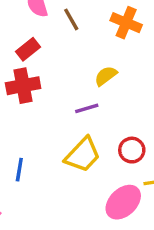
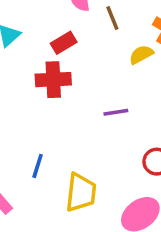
yellow semicircle: (106, 76) -> (141, 55), moved
yellow trapezoid: (83, 155) -> (81, 192), moved, turned -45

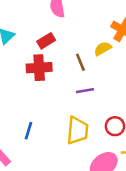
brown line: (112, 18) -> (80, 62), moved
yellow trapezoid: (81, 192) -> (77, 130), moved

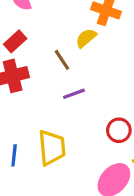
yellow trapezoid: (77, 130) -> (52, 148), moved

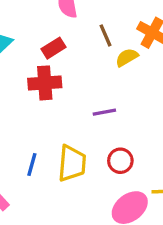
brown line: (62, 60) -> (105, 35), moved
red circle: (119, 130) -> (120, 161), moved

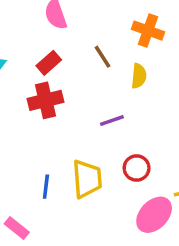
brown line: (105, 35) -> (102, 57), moved
yellow semicircle: (127, 57) -> (139, 76), moved, turned 135

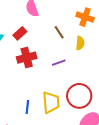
red rectangle: (49, 63) -> (20, 33), moved
purple line: (112, 120) -> (59, 63), moved
red circle: (137, 168) -> (79, 96), size x1.6

